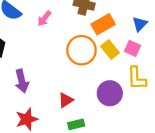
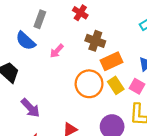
purple arrow: (22, 81) -> (30, 108), turned -35

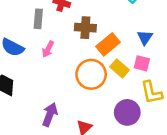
gray rectangle: (40, 19) -> (38, 19), moved
purple arrow: (30, 108) -> (50, 115), moved, turned -100

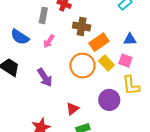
blue triangle: (145, 37) -> (130, 39), turned 48
purple arrow: (50, 115) -> (45, 77), moved, turned 120

